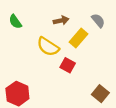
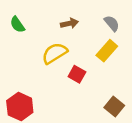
yellow rectangle: (79, 38) -> (107, 51), moved
yellow semicircle: (48, 47) -> (55, 53), turned 115

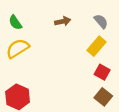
yellow semicircle: (55, 53) -> (18, 48), moved
red square: (77, 74) -> (102, 72), moved

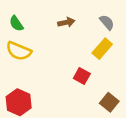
yellow semicircle: (18, 48) -> (19, 51), turned -125
red square: (102, 72) -> (82, 76), moved

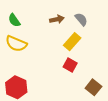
gray semicircle: (107, 22) -> (81, 19), moved
yellow rectangle: (102, 49) -> (72, 42), moved

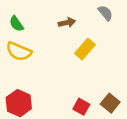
gray semicircle: (81, 19) -> (105, 13), moved
red square: (70, 65) -> (81, 107), moved

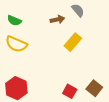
gray semicircle: (105, 13) -> (78, 10), moved
green semicircle: (16, 24) -> (14, 21), turned -32

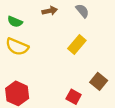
brown arrow: (57, 19) -> (50, 11), moved
brown square: (94, 88) -> (99, 81), moved

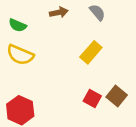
red square: (74, 97) -> (92, 99), moved

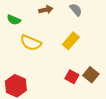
yellow semicircle: (20, 55) -> (31, 43), moved

